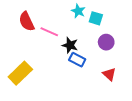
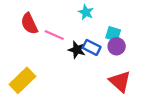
cyan square: (96, 18) -> (113, 34), moved
blue rectangle: (77, 60) -> (92, 47), moved
red triangle: (109, 74) -> (120, 81), size x1.5

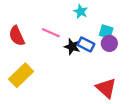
red semicircle: (29, 24) -> (17, 36), moved
red triangle: (120, 81) -> (106, 88), moved

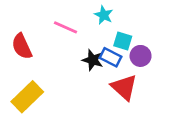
cyan square: (106, 32) -> (123, 41), moved
pink line: (51, 33) -> (65, 27), moved
red triangle: (106, 88) -> (124, 87), moved

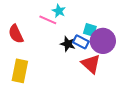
cyan star: (104, 15) -> (59, 11), moved
purple circle: (141, 56) -> (103, 41), size x1.6
yellow rectangle: (27, 97) -> (20, 71), turned -35

